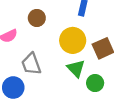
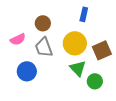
gray trapezoid: (31, 64) -> (44, 47), moved
blue circle: (13, 88) -> (27, 71), moved

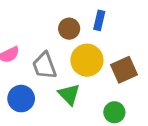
brown circle: (43, 23) -> (69, 29), moved
green triangle: (78, 68) -> (69, 94), moved

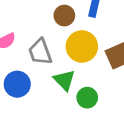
green circle: (114, 112) -> (87, 98), moved

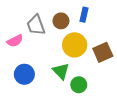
gray trapezoid: (40, 52) -> (36, 25), moved

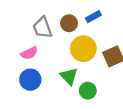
blue rectangle: (84, 15) -> (93, 17), turned 48
pink semicircle: (15, 41) -> (29, 53), moved

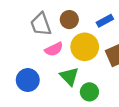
blue rectangle: (93, 17) -> (105, 21), moved
pink semicircle: (29, 53) -> (54, 49), moved

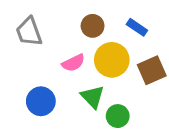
blue rectangle: (105, 21) -> (137, 27), turned 63
gray trapezoid: (41, 24) -> (29, 32), moved

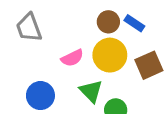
brown circle: (93, 26) -> (108, 22), moved

